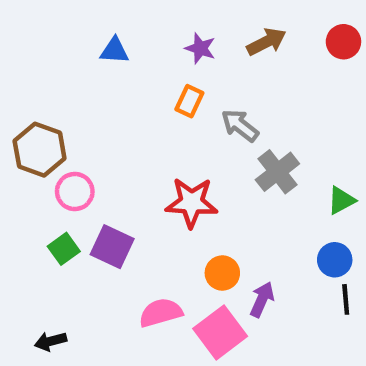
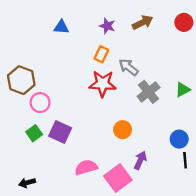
green triangle: (341, 200) -> (183, 90), moved
red star: (192, 203) -> (103, 84), moved
orange circle: (222, 273) -> (123, 130), moved

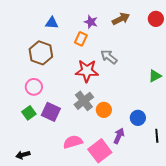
orange rectangle: (101, 54) -> (81, 39), moved
brown hexagon: (21, 80) -> (41, 53), moved
gray cross: (149, 92) -> (84, 101), moved
blue circle: (179, 139) -> (138, 118), moved

